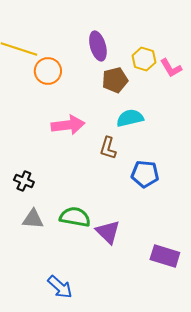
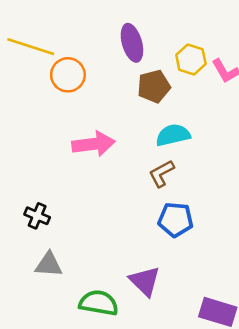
brown L-shape: (108, 148) -> (161, 174), moved, turned 45
blue pentagon: (145, 174) -> (176, 220), moved
green semicircle: (75, 217) -> (99, 303), moved

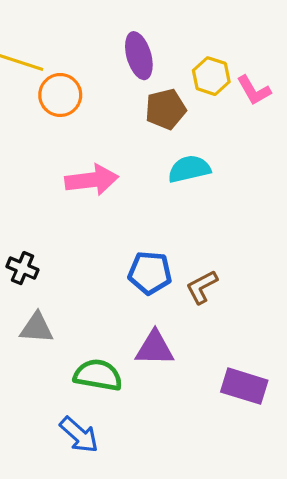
brown L-shape: (161, 174) -> (202, 287), moved
blue pentagon: (176, 220) -> (150, 273), moved
purple triangle: (145, 281) -> (155, 348), turned -44

